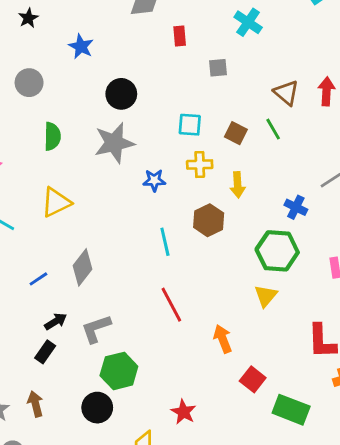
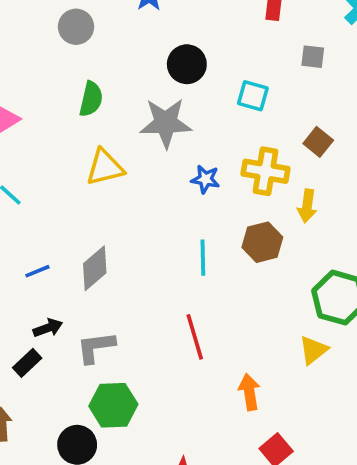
cyan square: (190, 125) -> (253, 96), moved
yellow cross: (200, 164) -> (265, 171), size x1.4
yellow triangle: (56, 202) -> (105, 167), moved

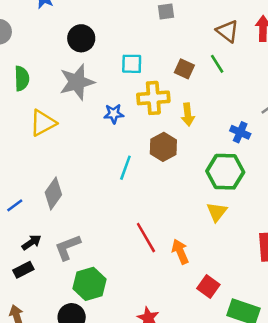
cyan square: (253, 96) -> (132, 64), moved
cyan line: (203, 258) -> (125, 168), turned 35
red line: (195, 337) -> (146, 238), moved
black rectangle: (27, 363) -> (23, 270), turned 30

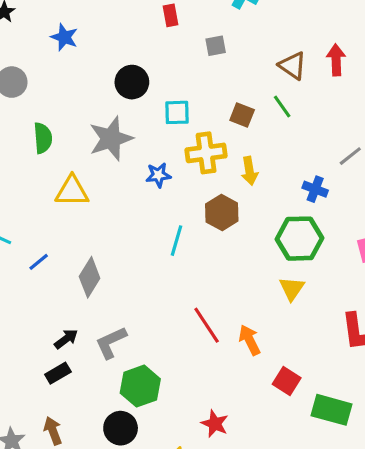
black circle: (81, 38) -> (132, 82), moved
yellow triangle: (43, 123) -> (72, 191), turned 32
blue line: (15, 205) -> (39, 262), moved

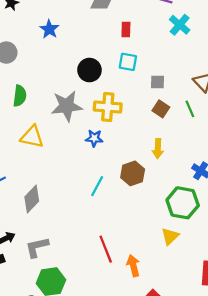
gray square: (216, 46) -> (157, 82), moved
cyan square: (177, 112) -> (128, 62), moved
yellow cross: (206, 153) -> (108, 107), moved

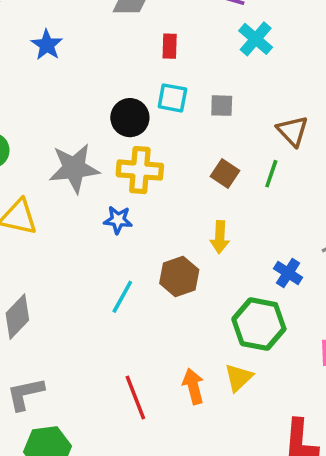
black circle: (89, 70) -> (130, 118), moved
gray square: (157, 82) -> (222, 106), moved
green line: (190, 109) -> (271, 174), turned 42
orange arrow: (133, 266) -> (193, 386), moved

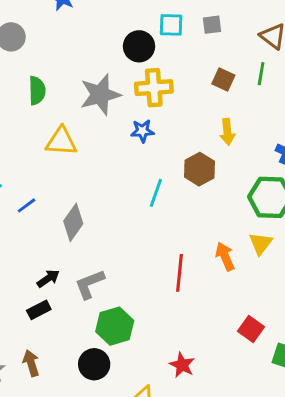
red line: (135, 398) -> (179, 273), turned 36

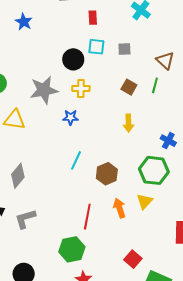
yellow cross: (154, 88) -> (81, 88), size x0.7
brown hexagon: (199, 169) -> (107, 174), moved
green hexagon: (115, 326) -> (72, 249), moved

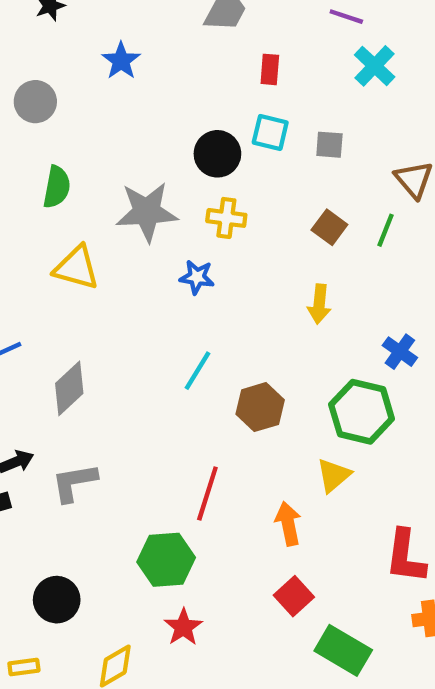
orange arrow: (119, 208) -> (288, 524), moved

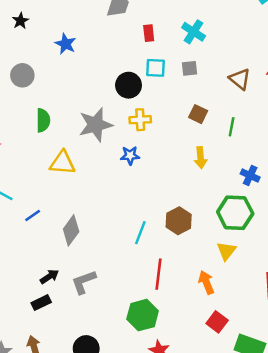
cyan cross: (375, 66) -> (194, 32), moved
green line: (385, 230) -> (232, 127), moved
cyan line: (198, 371) -> (140, 233), moved

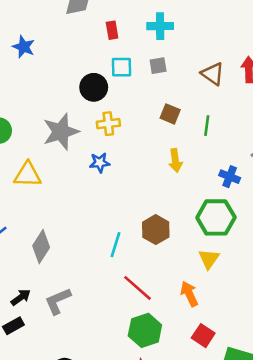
cyan cross: (194, 32) -> (160, 26), turned -30
red line: (159, 274) -> (138, 288), turned -52
green hexagon: (143, 315) -> (145, 330), moved

